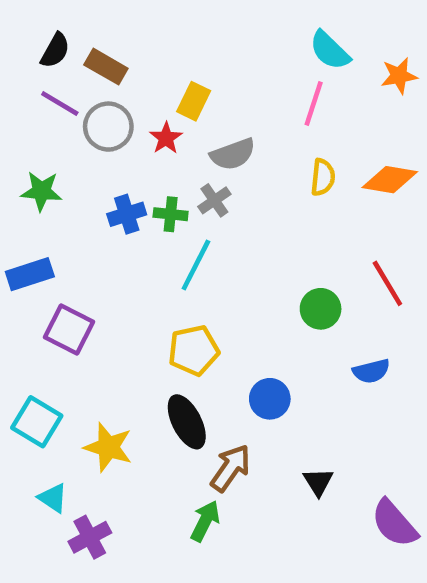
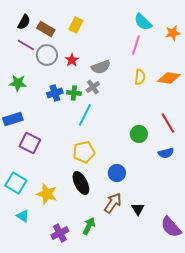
yellow rectangle: (194, 101) -> (76, 25), moved
blue semicircle: (371, 371) -> (166, 153), moved
brown arrow: (231, 468) -> (113, 203), moved
purple cross: (90, 537) -> (60, 233), moved

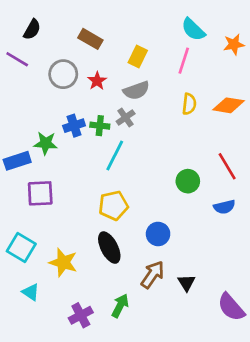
yellow rectangle: (76, 25) -> (138, 57), moved
brown rectangle: (46, 29) -> (90, 39), moved
purple line: (26, 45) -> (17, 59), moved
green star: (18, 83) -> (46, 143), moved
purple square: (30, 143) -> (40, 193), turned -30

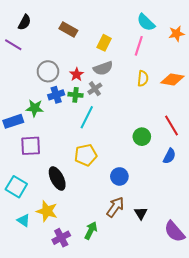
gray circle: (63, 74) -> (48, 71), moved
red star: (97, 81) -> (77, 74), moved
blue semicircle: (224, 207) -> (169, 156), turned -49
black ellipse: (109, 248) -> (57, 178), moved
yellow star: (63, 262) -> (47, 211), moved

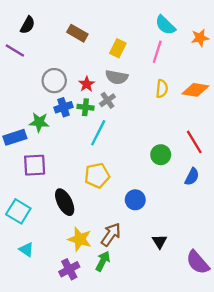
gray semicircle: (103, 68) -> (117, 77), turned 30
brown arrow: (115, 207) -> (111, 235), moved
yellow star: (47, 211) -> (80, 239), moved

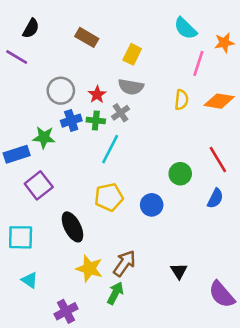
pink line: (157, 52) -> (198, 63), moved
purple square: (35, 165) -> (39, 185), turned -35
blue circle: (135, 200) -> (152, 205), moved
cyan square: (18, 211) -> (21, 237), turned -30
purple cross: (69, 269) -> (66, 311), moved

